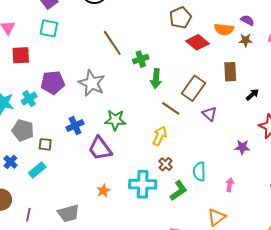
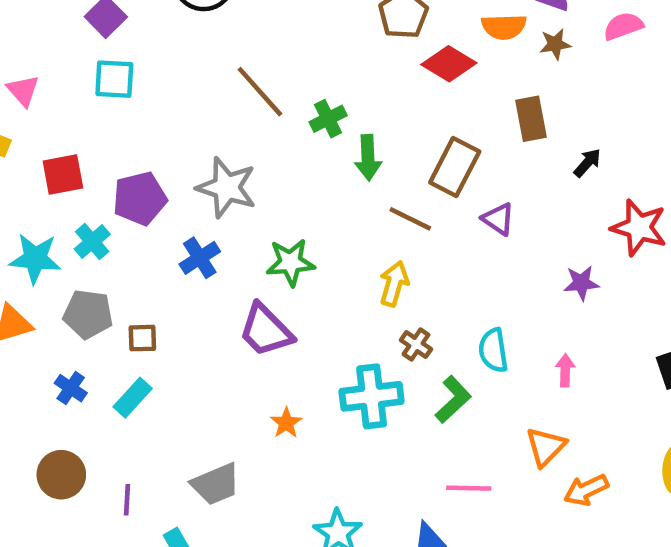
red square: (21, 55) -> (63, 175), moved
blue cross: (75, 125) -> (200, 258), moved

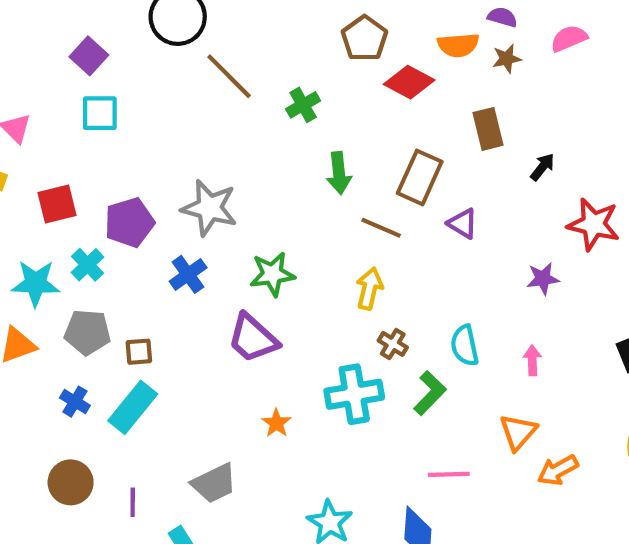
brown line: (260, 92) -> (229, 76), moved
green cross: (328, 119) -> (303, 105), moved
cyan rectangle: (133, 398) -> (133, 407), size x1.4

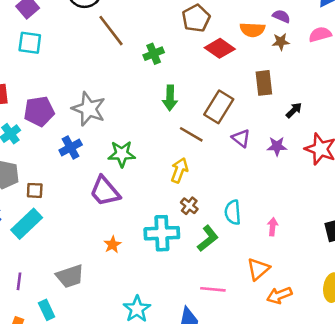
purple star: (543, 279) -> (277, 146), moved

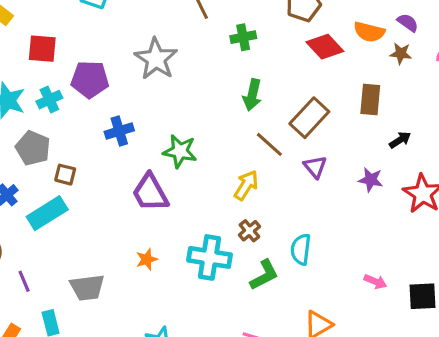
gray star: (89, 109) -> (156, 59), moved
purple triangle: (241, 138) -> (315, 167), moved
pink arrow: (273, 227) -> (375, 282), moved, turned 96
purple line: (19, 281) -> (24, 281), turned -42

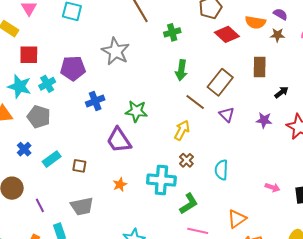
red square: (42, 49) -> (29, 55), moved
brown square: (65, 175) -> (79, 166), moved
cyan rectangle: (47, 213) -> (52, 159), size x0.7
green L-shape: (264, 275) -> (189, 204), moved

